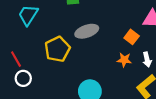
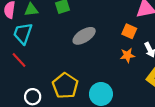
yellow pentagon: (57, 49) -> (65, 86), moved
red line: (16, 59) -> (19, 60), moved

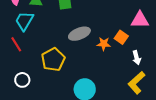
orange star: (127, 55) -> (104, 44), moved
yellow pentagon: (65, 86) -> (53, 60), moved

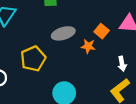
orange square: (121, 37) -> (102, 31), moved

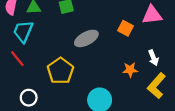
orange star: (88, 46) -> (130, 70), moved

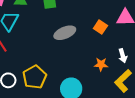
yellow pentagon: (60, 71) -> (35, 77), moved

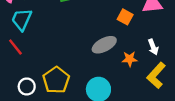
gray ellipse: (65, 33) -> (104, 45), moved

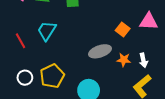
cyan trapezoid: (22, 19) -> (47, 31), moved
orange star: (130, 59) -> (124, 60), moved

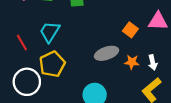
yellow pentagon: (52, 76) -> (52, 64), moved
white circle: (25, 78) -> (27, 82), size x1.6

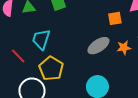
orange square: (130, 30) -> (115, 18), turned -32

